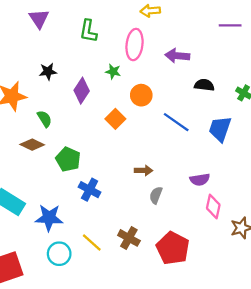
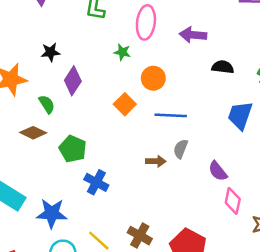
purple diamond: (82, 91) -> (73, 81), moved
blue line: (176, 122) -> (171, 115), moved, turned -32
purple semicircle: (200, 180) -> (218, 171), turned 60
gray semicircle: (156, 195) -> (181, 149), moved

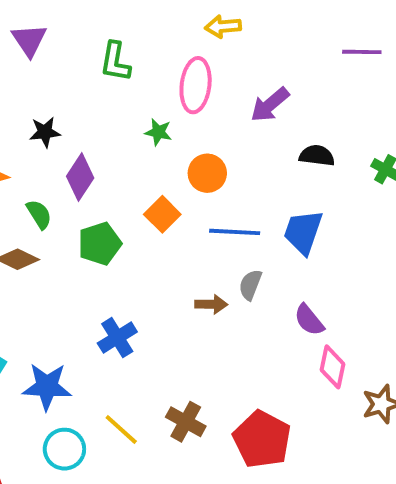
purple arrow: (193, 35) -> (270, 105), turned -45
blue trapezoid: (240, 115) -> (303, 232), moved
green pentagon: (73, 149) -> (100, 244), moved, turned 30
blue cross: (96, 182) -> (117, 338), turned 30

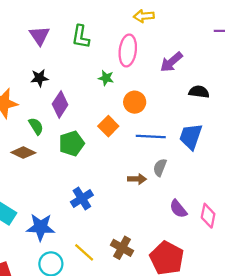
purple triangle: (29, 40) -> (39, 36), moved
purple semicircle: (309, 320) -> (178, 209), moved

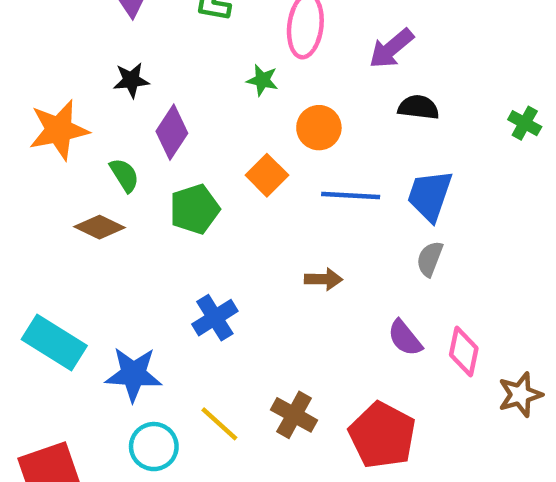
black semicircle: (199, 92) -> (418, 107), moved
gray semicircle: (160, 168) -> (430, 259), moved

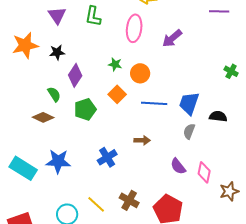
green star: (262, 80) -> (115, 64), moved
black semicircle: (418, 107) -> (218, 116), moved
orange star: (59, 130) -> (25, 45), moved
blue cross: (215, 318) -> (107, 157), moved
blue star: (133, 374) -> (58, 161), moved

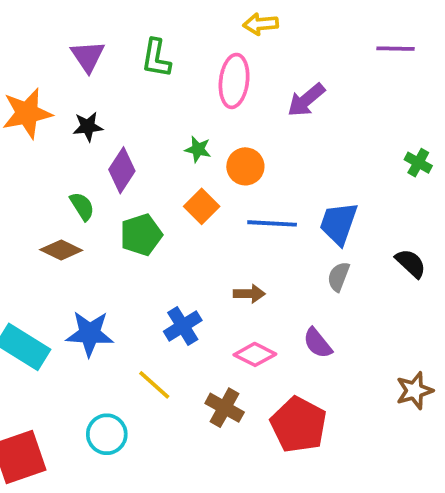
black semicircle: (218, 116) -> (411, 263), moved, turned 36
pink diamond: (204, 172) -> (255, 354), moved, turned -75
yellow line: (96, 204) -> (154, 385), moved

